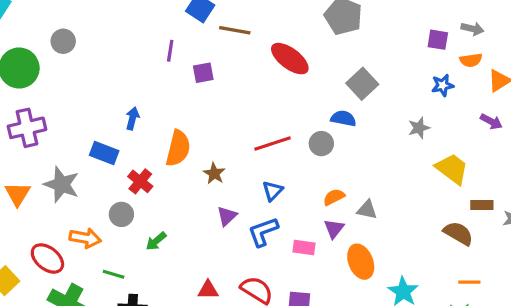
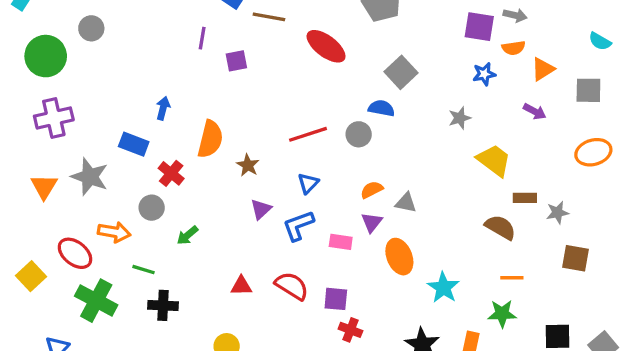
purple square: (438, 40) -> (479, 27), size x1.4

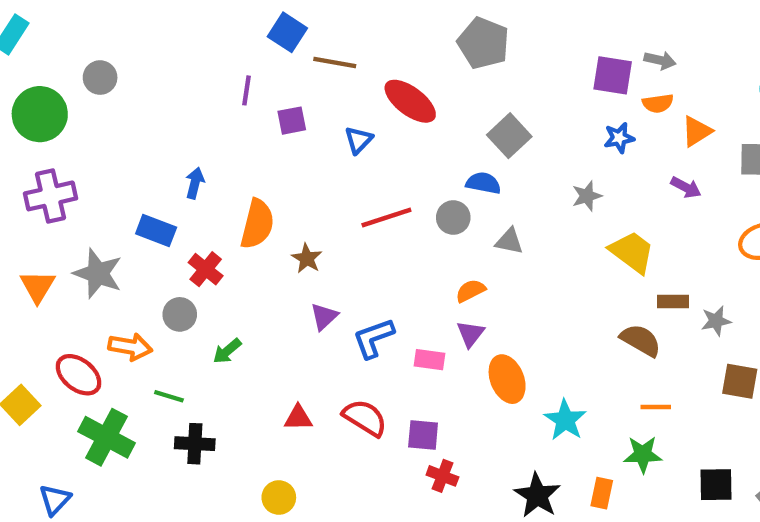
blue triangle: (308, 183) -> (358, 140), moved
gray triangle: (406, 203) -> (509, 241), moved

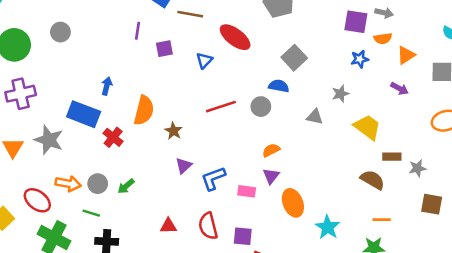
gray circle: (100, 78) -> (60, 32), moved
blue rectangle: (156, 230) -> (84, 114), size x1.4
gray triangle: (509, 241) -> (315, 117), moved
gray circle: (180, 314) -> (98, 184), moved
red semicircle: (365, 418) -> (208, 226), turned -136

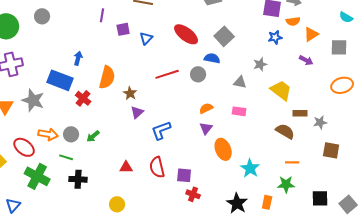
red ellipse: (235, 37) -> (186, 34), moved
blue triangle: (204, 60) -> (146, 38), moved
purple triangle: (184, 166) -> (137, 112), moved
pink rectangle: (247, 191) -> (239, 111), moved

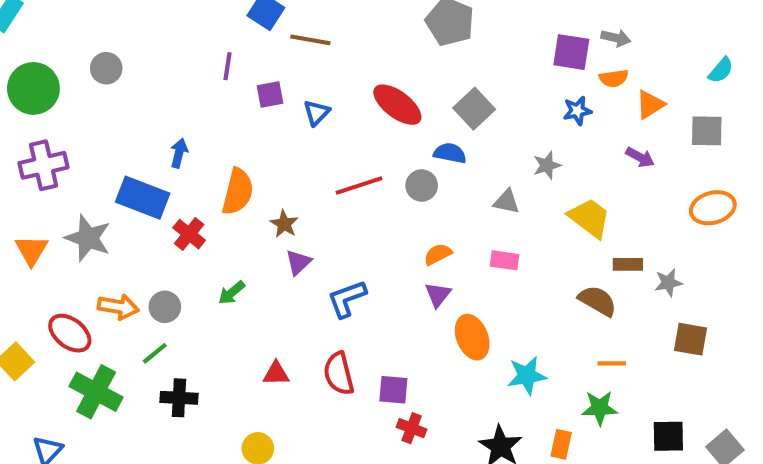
cyan semicircle: (346, 17) -> (721, 70), turned -80
green arrow: (93, 136) -> (232, 293), moved
green line: (66, 157) -> (155, 353), turned -56
cyan star: (250, 168) -> (527, 376), turned 30

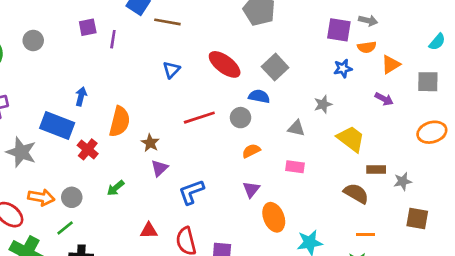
purple square: (270, 95) -> (88, 27), moved
orange semicircle: (438, 254) -> (251, 151), moved
red triangle: (276, 374) -> (149, 231), moved

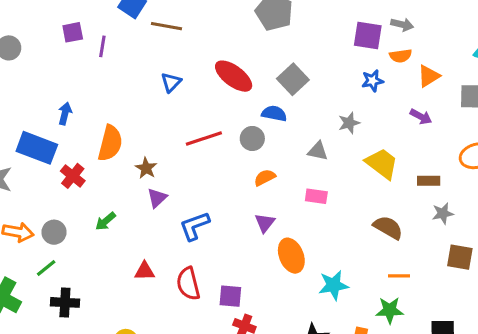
brown rectangle: (376, 169) -> (429, 181), moved

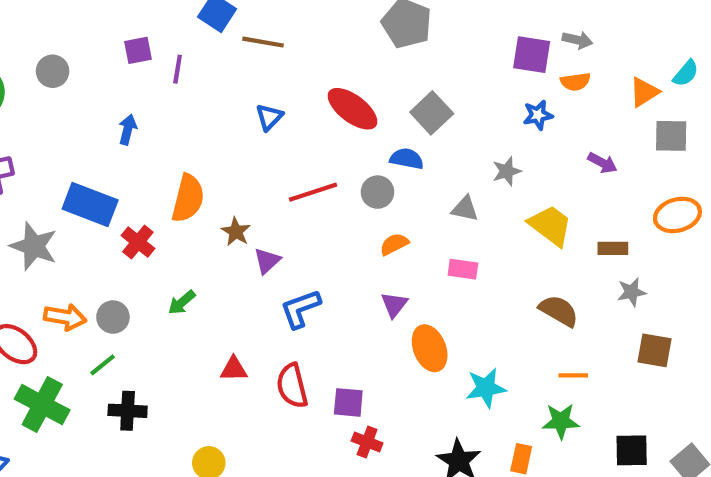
orange triangle: (429, 76) -> (644, 92), moved
blue arrow: (65, 114) -> (128, 130), moved
purple triangle: (157, 198) -> (267, 261), moved

